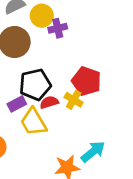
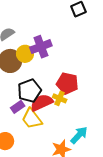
yellow circle: (42, 16) -> (25, 54), moved
purple cross: (58, 28) -> (41, 47), size x1.5
red semicircle: (49, 102) -> (42, 103), size x1.6

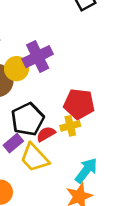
yellow cross: (60, 98) -> (70, 126), turned -32
red semicircle: (42, 103) -> (46, 134), size x0.6
cyan arrow: (79, 135) -> (86, 170), moved

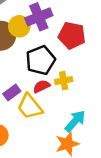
red pentagon: (79, 104) -> (72, 35), moved
black pentagon: (28, 119) -> (40, 60), moved

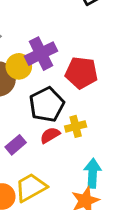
yellow trapezoid: (30, 107) -> (31, 187), moved, turned 104
cyan arrow: (75, 121) -> (93, 173), turned -35

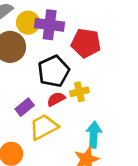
purple cross: (41, 54) -> (50, 25), turned 32
yellow circle: (19, 66) -> (28, 23), moved
yellow trapezoid: (31, 187) -> (44, 127), moved

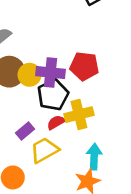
yellow circle: (28, 23) -> (30, 75), moved
purple cross: (50, 25) -> (51, 72), moved
yellow cross: (79, 92) -> (79, 115), size x1.5

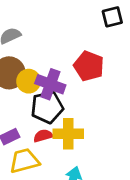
red pentagon: (84, 66) -> (89, 66), moved

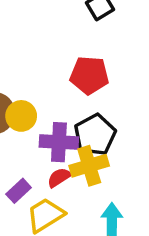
purple cross: (50, 84) -> (59, 142), moved
black pentagon: (47, 107) -> (95, 135), moved

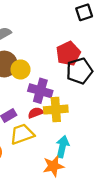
red pentagon: (89, 75) -> (68, 54), turned 30
black pentagon: (95, 135) -> (79, 71), moved

